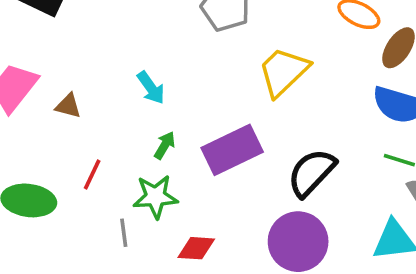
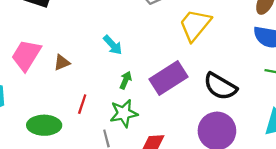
brown triangle: (68, 106) -> (62, 63), turned -30
black semicircle: (311, 173) -> (220, 86), turned -96

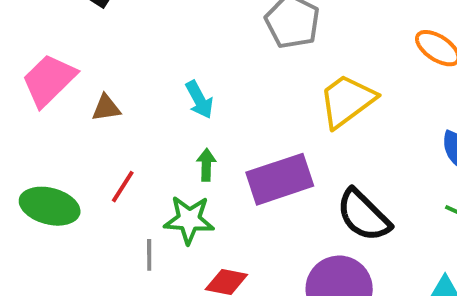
green arrow: (126, 80) -> (206, 165), turned -36

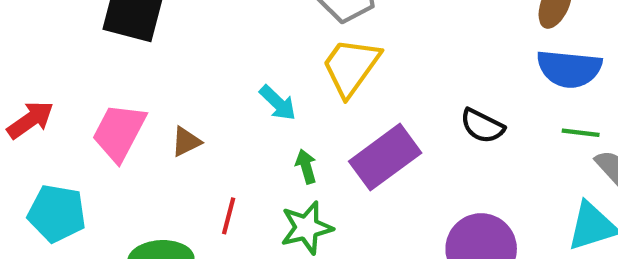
yellow trapezoid: (347, 101) -> (351, 67), moved
black semicircle: (364, 215) -> (482, 126), moved, size x0.7

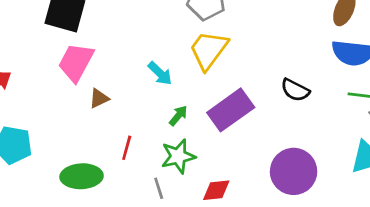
pink trapezoid: (119, 132) -> (76, 62), moved
green arrow: (306, 166) -> (178, 116), turned 55

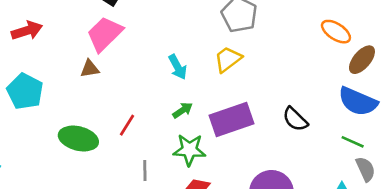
yellow trapezoid: (209, 50) -> (228, 59), size x0.7
brown triangle: (99, 98) -> (90, 69), moved
green star: (178, 156) -> (189, 150), moved

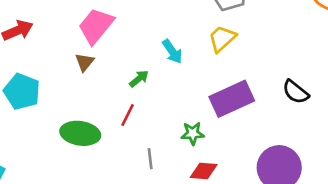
brown triangle: (90, 69) -> (84, 62), turned -36
green arrow: (183, 110) -> (139, 79), moved
green star: (189, 150) -> (193, 133), size x0.7

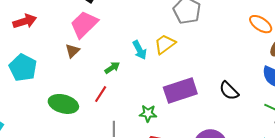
yellow trapezoid: (222, 39) -> (165, 44), moved

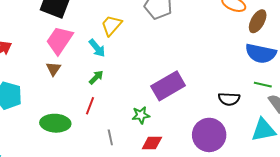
yellow trapezoid: (165, 44) -> (111, 25), moved
cyan arrow: (140, 50) -> (97, 48), moved
black semicircle: (229, 91) -> (229, 99), moved, turned -30

